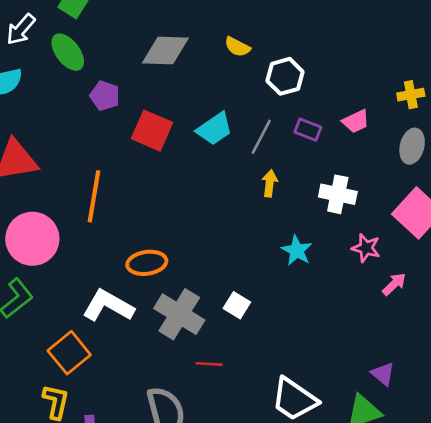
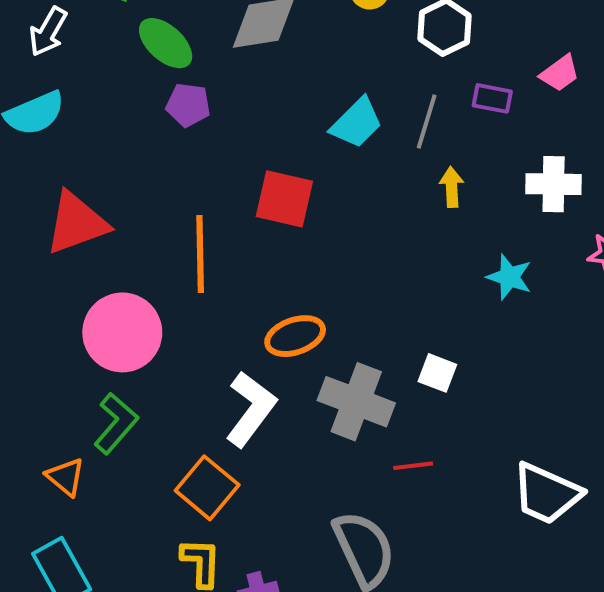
green ellipse: (68, 52) -> (166, 43), moved
red square: (152, 131) -> (284, 199), moved
white L-shape: (108, 306) -> (251, 409), turned 108

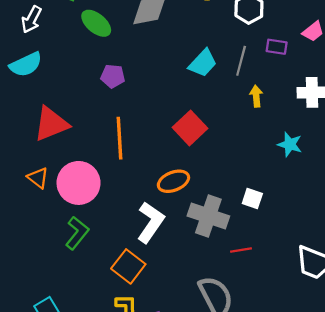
purple pentagon: (188, 105) -> (113, 76), moved
red square: (284, 199) -> (190, 128), moved, turned 36
orange triangle: (66, 477) -> (38, 178), moved

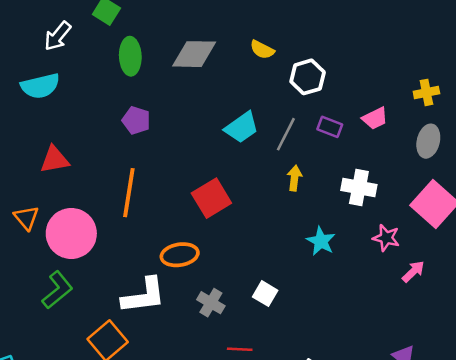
green ellipse: (96, 23) -> (130, 56), turned 36
red triangle: (51, 124) -> (55, 160), size x0.7
gray cross: (208, 216) -> (211, 303), size x0.6
white L-shape: (151, 222) -> (144, 296), turned 36

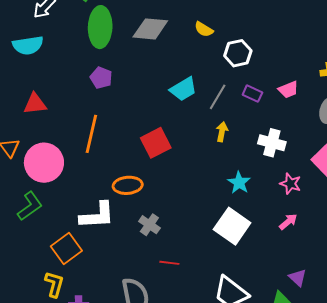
green ellipse: (130, 56) -> (100, 27), size x1.4
pink arrow: (413, 272) -> (288, 222), moved
white square: (265, 294) -> (232, 226), moved, size x1.8

